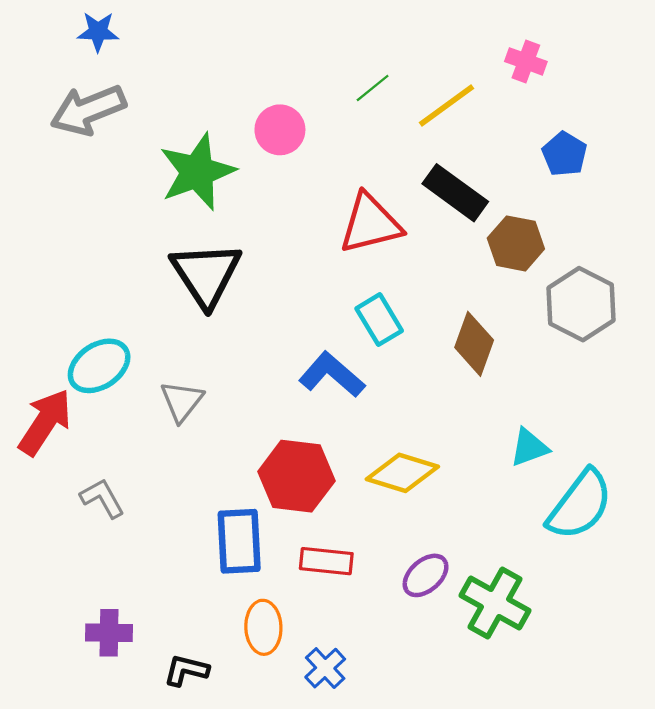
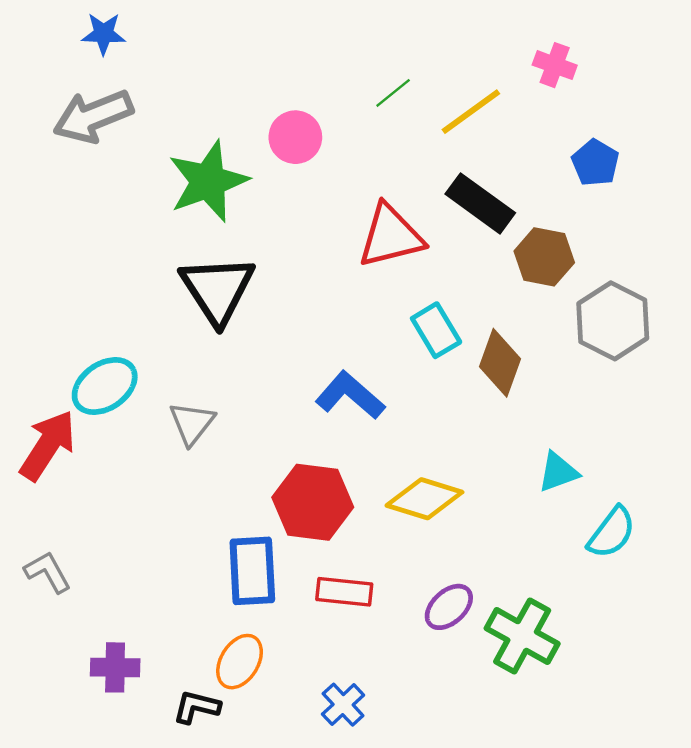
cyan rectangle: (379, 320) -> (436, 330), moved
gray L-shape: (102, 498) -> (48, 572), moved
cyan semicircle: (580, 505) -> (612, 533), size x0.7
orange ellipse: (263, 627) -> (240, 662), moved, turned 33

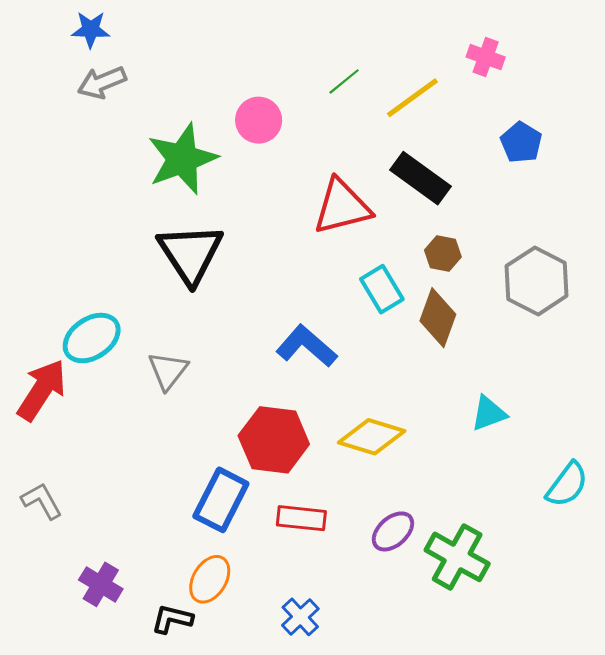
gray arrow: (93, 116) -> (102, 82), moved, size x0.7
brown hexagon: (544, 257) -> (443, 254), moved, size x0.7
cyan semicircle: (612, 533) -> (567, 485), moved
blue rectangle: (252, 571) -> (221, 500), turned 30
purple cross: (115, 667) -> (101, 584), turned 30

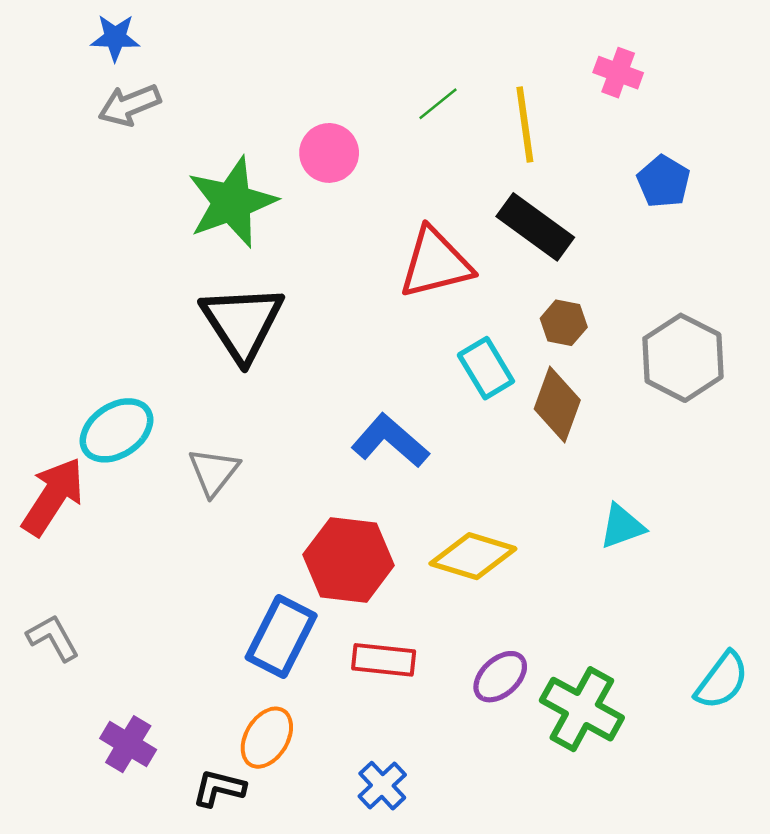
yellow line: (412, 98) -> (525, 124), turned -62
cyan semicircle: (567, 485) -> (722, 681), moved

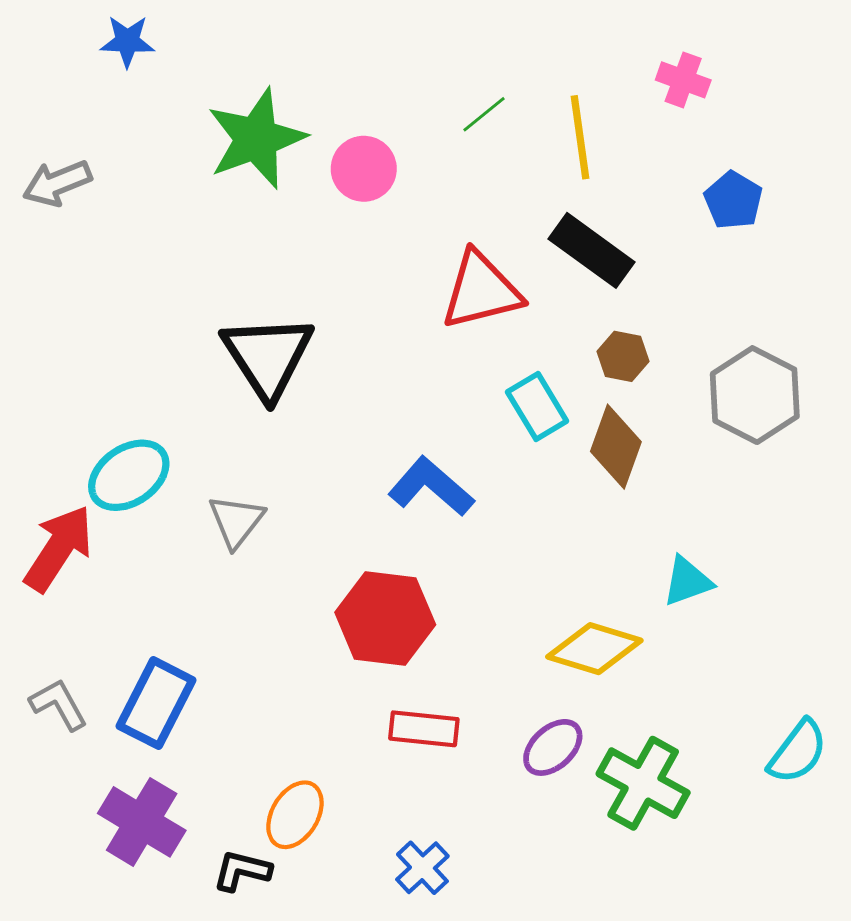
gray arrow: (129, 105) -> (57, 183), moved
green star: (232, 202) -> (256, 139), moved
yellow diamond: (473, 556) -> (594, 649), moved
blue rectangle: (281, 636) -> (156, 703), moved
purple cross: (128, 744) -> (142, 822), size x1.4

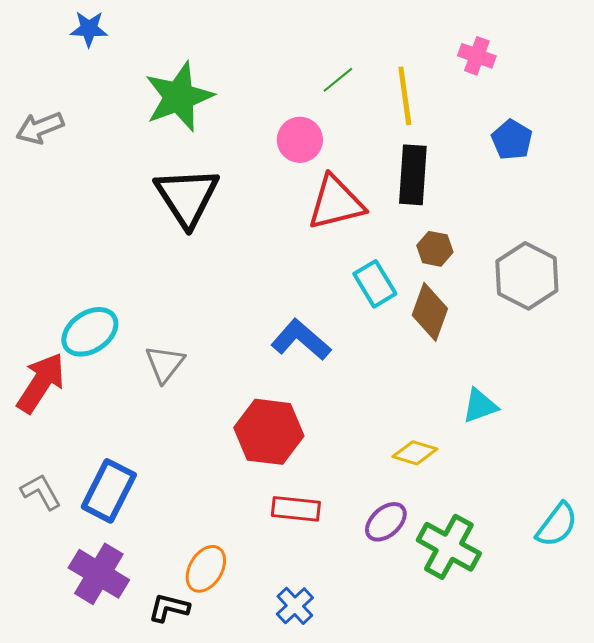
pink circle: (364, 169) -> (300, 140), moved
black rectangle: (591, 250) -> (413, 175), turned 58
black triangle: (268, 356) -> (187, 197), moved
yellow diamond: (594, 649) -> (415, 453), size x0.7

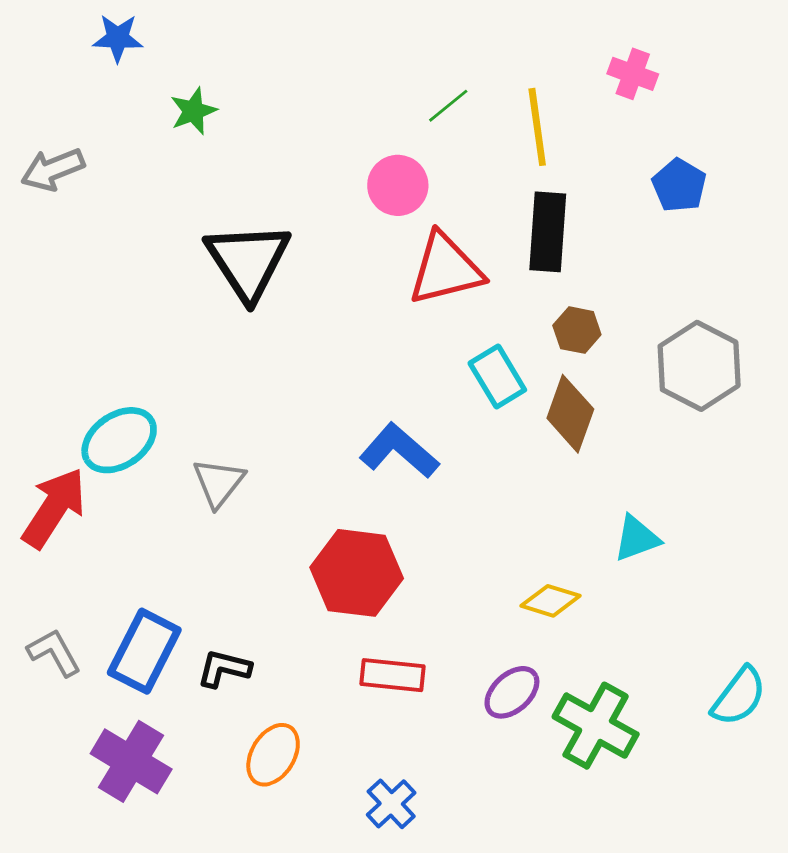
green star: (179, 97) -> (193, 111), moved, size x0.5
black L-shape: (169, 608) -> (224, 668), moved

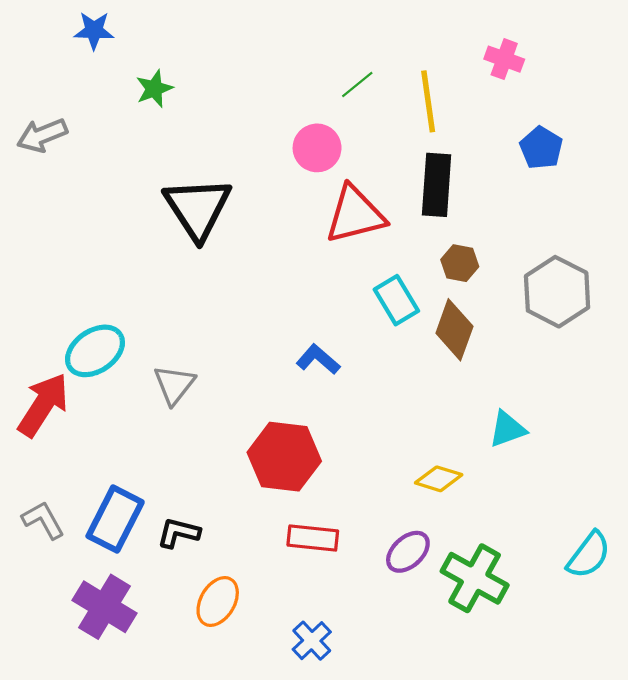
blue L-shape: (399, 451) -> (318, 359), size x0.7

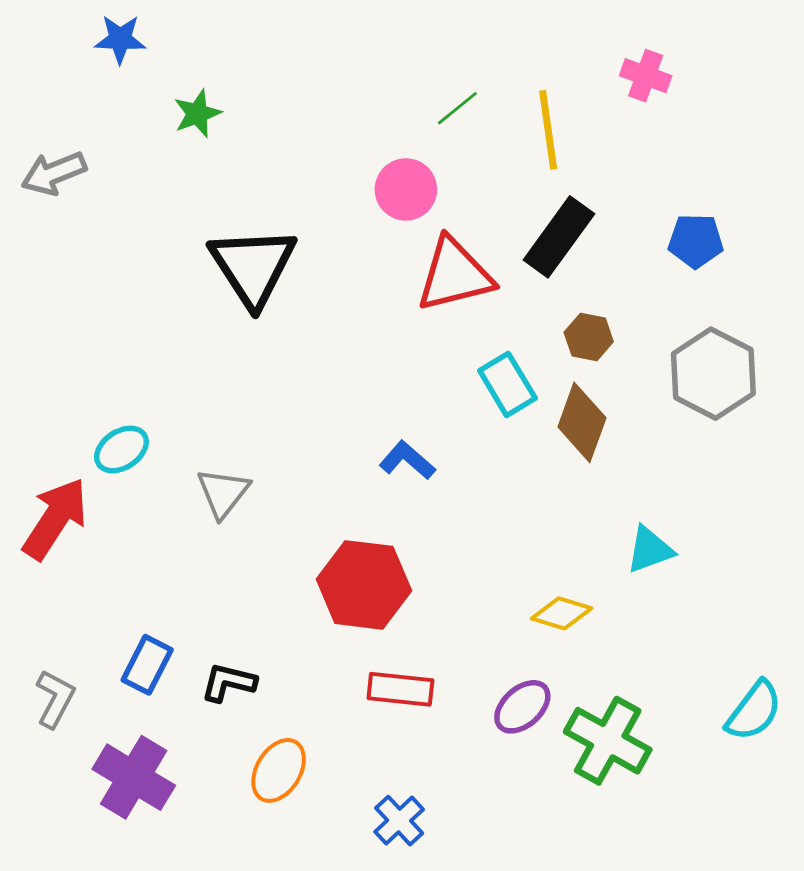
blue pentagon: (541, 148) -> (696, 241), moved, turned -30
black rectangle: (437, 185) -> (559, 237), turned 32
cyan ellipse: (95, 351) -> (121, 449), size x0.7
blue rectangle: (115, 519) -> (147, 665), size x0.7
gray L-shape: (43, 520) -> (55, 699), moved, turned 57

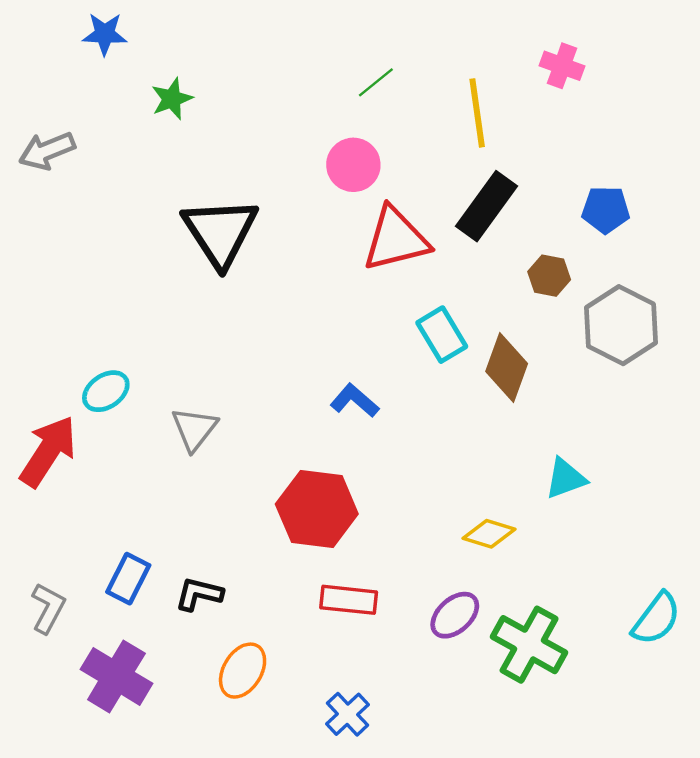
green line: (457, 108) -> (376, 82), moved
brown hexagon: (589, 337) -> (549, 276), moved

